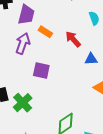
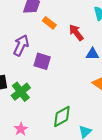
purple arrow: (23, 44) -> (21, 45), moved

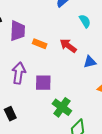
green cross: (21, 92) -> (62, 107), moved

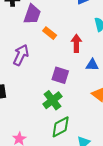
red arrow: (68, 46) -> (76, 43), turned 36
purple square: (43, 83) -> (60, 75), moved

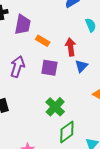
blue triangle: (92, 65) -> (81, 66), moved, turned -40
purple square: (60, 75) -> (49, 68), moved

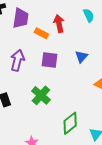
red arrow: (71, 47) -> (59, 24), moved
green cross: (55, 107) -> (41, 95), moved

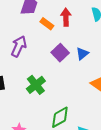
purple square: (49, 60) -> (60, 53), moved, turned 30

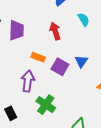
orange rectangle: (47, 24) -> (38, 57), moved
purple arrow: (19, 46) -> (28, 81), moved

